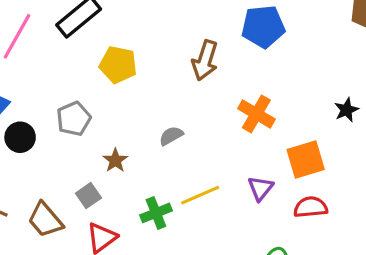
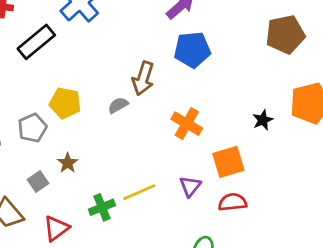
yellow pentagon: (118, 65) -> (65, 103), moved
gray semicircle: (171, 136) -> (118, 105), moved
gray square: (88, 196) -> (38, 181), moved

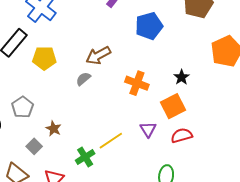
blue pentagon: (192, 50) -> (149, 26), moved
brown arrow: (143, 78) -> (98, 55), turned 55
yellow pentagon: (65, 103) -> (44, 58), moved
black star: (263, 120) -> (182, 77), moved

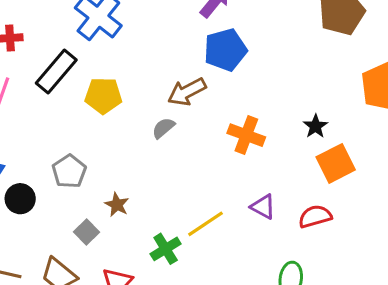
blue pentagon: (149, 26) -> (225, 50), moved
orange square: (173, 106) -> (336, 163), moved
purple triangle: (148, 129) -> (263, 207), turned -30

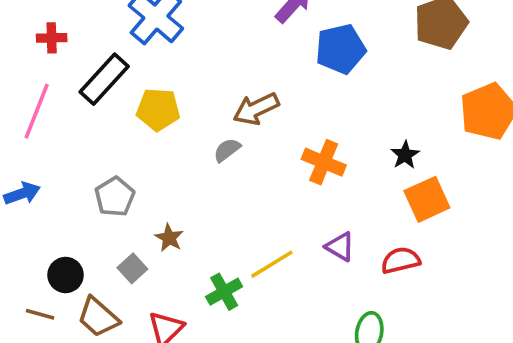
blue pentagon: (225, 50) -> (341, 49), moved
black circle: (20, 199) -> (66, 275), moved

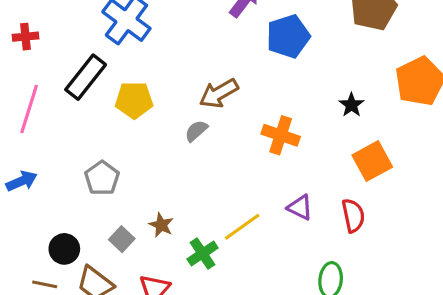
red cross: (52, 38) -> (25, 37), moved
black star: (405, 155) -> (351, 105), moved
brown star: (169, 238) -> (161, 225), moved
red semicircle: (401, 260) -> (353, 216), turned 96

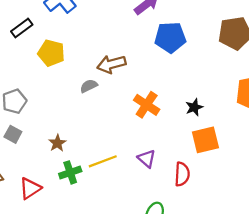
black rectangle: (86, 77) -> (22, 28), size x0.7
black star: (351, 105) -> (194, 107), moved
brown star: (161, 225) -> (57, 143), moved
gray square: (122, 239) -> (13, 134), moved, turned -30

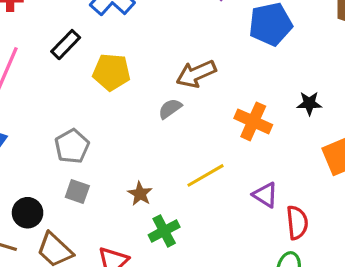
black star: (194, 107) -> (309, 103), moved, turned 30
yellow line: (103, 161) -> (206, 175), moved
red semicircle: (182, 174) -> (297, 223), moved

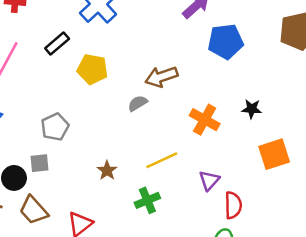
gray square: (77, 192) -> (39, 163), moved, turned -30
purple triangle: (265, 195) -> (209, 180), turned 35
green cross: (164, 231) -> (147, 200), moved

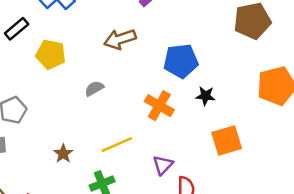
blue pentagon: (226, 41) -> (181, 61), moved
brown arrow: (161, 77) -> (120, 39), moved

